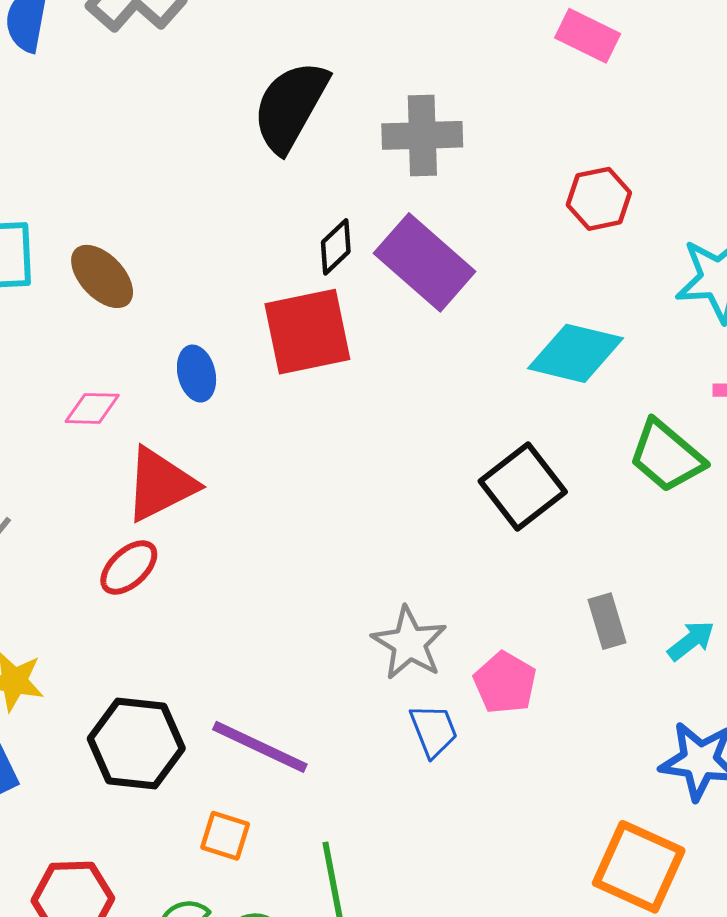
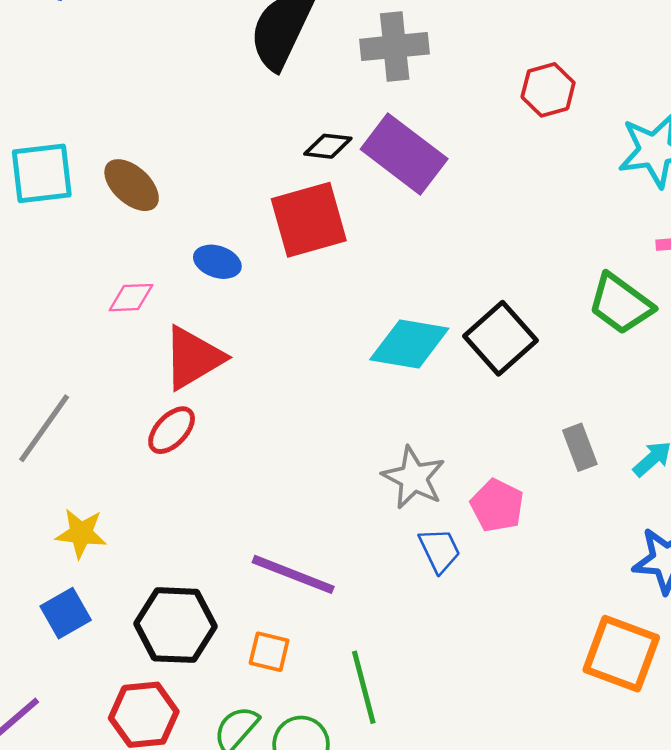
black diamond: (336, 247) -> (328, 146), turned 54
cyan diamond: (576, 353) -> (409, 344), moved
blue ellipse: (197, 374) -> (217, 262), turned -54
black hexagon: (136, 744) -> (175, 625), moved

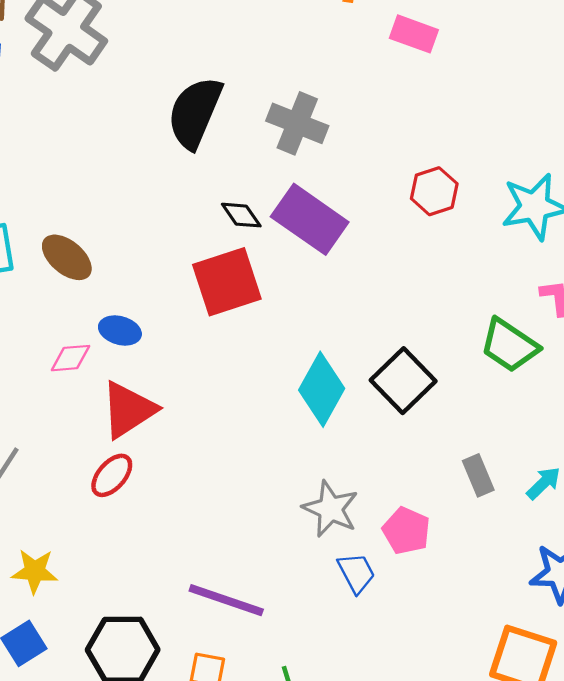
gray cross: (395, 47) -> (297, 123), turned 30
red hexagon: (548, 90) -> (434, 191), moved
black diamond: (328, 146) -> (241, 215), turned 51
blue ellipse: (217, 262) -> (120, 330), moved
cyan diamond: (409, 344) -> (322, 389), turned -68

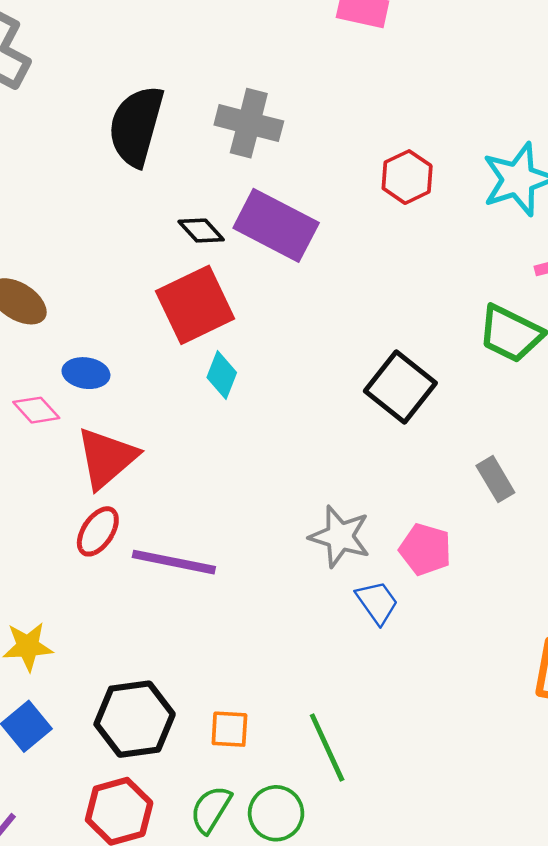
pink diamond: (71, 358) -> (36, 410), turned 60
cyan diamond: (322, 389) -> (222, 375), moved, size x0.6
purple line: (226, 600) -> (174, 562), moved

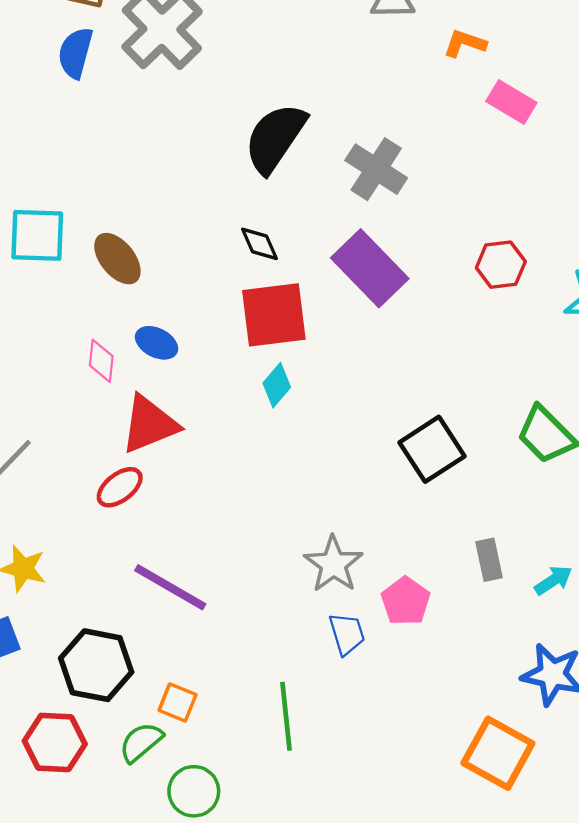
black diamond: (201, 231) -> (260, 244), moved
pink diamond: (36, 410) -> (101, 361), turned 30
purple line: (174, 562) -> (170, 587), moved
green line: (327, 747) -> (286, 716), moved
green semicircle: (211, 809) -> (141, 742), moved

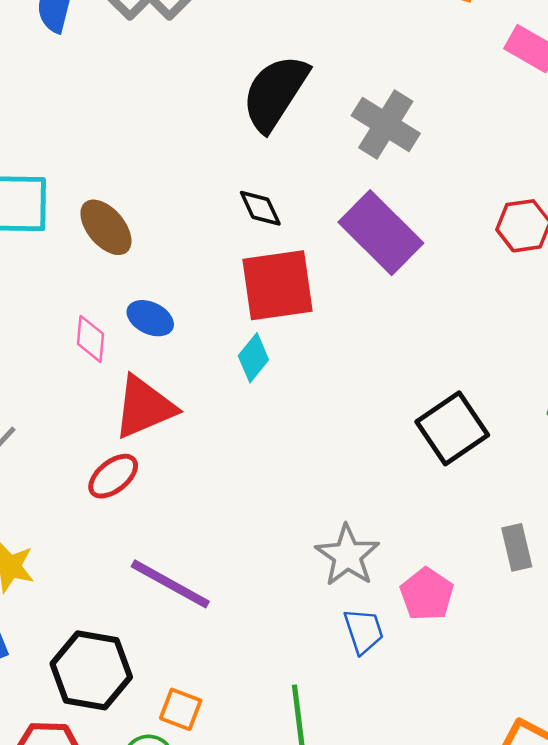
cyan diamond: (277, 385) -> (253, 358), moved

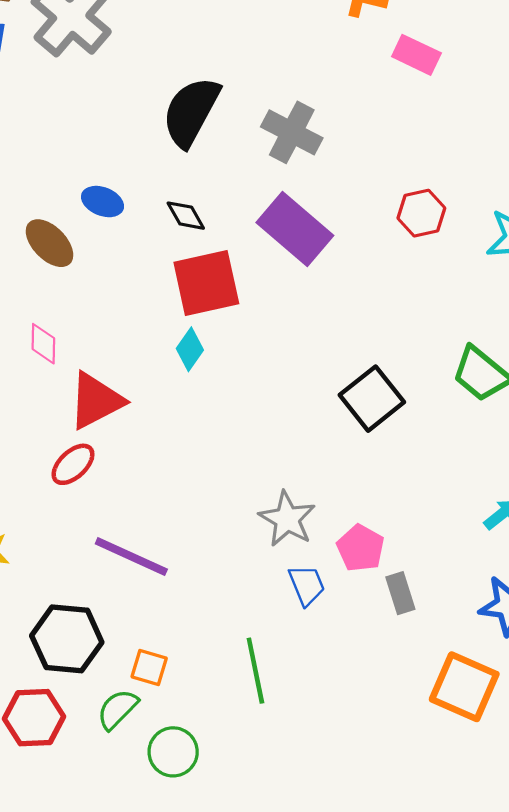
blue ellipse: (150, 318) -> (103, 202), moved
gray rectangle: (517, 547) -> (400, 593), moved

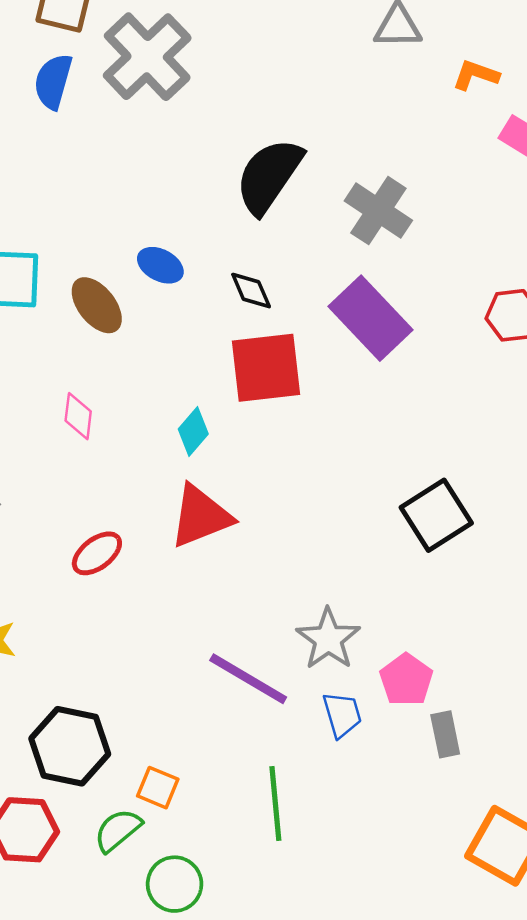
cyan diamond: (190, 349) -> (193, 432), moved
red triangle: (96, 401) -> (201, 516), moved
purple line: (131, 556) -> (248, 679), moved

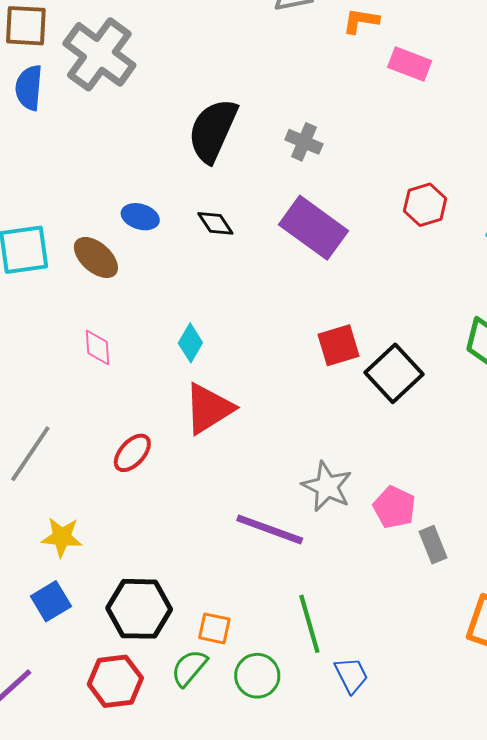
gray cross: (378, 211) -> (304, 142), size x0.7
red square: (266, 368) -> (338, 345), moved, size x0.7
blue trapezoid: (342, 715) -> (351, 675), moved
green circle: (175, 884) -> (257, 676), moved

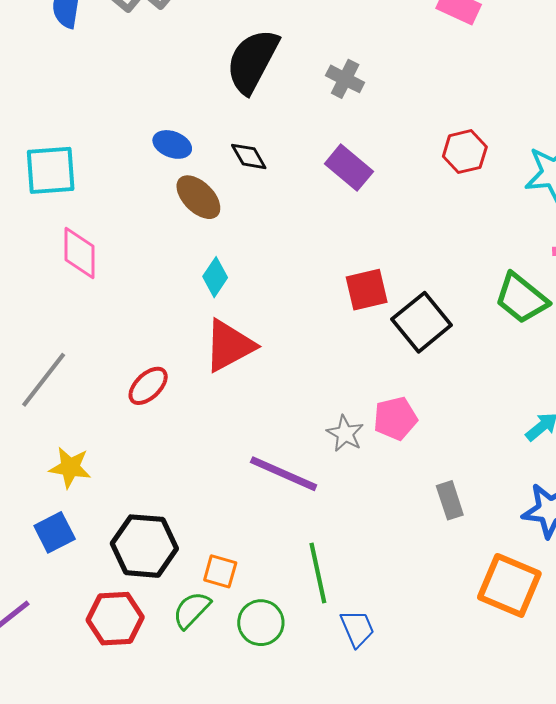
purple rectangle: (313, 228) -> (349, 168), size x0.7
brown ellipse: (96, 257) -> (198, 197), moved
pink diamond: (97, 347) -> (80, 253), moved, size x1.4
gray star: (327, 486) -> (345, 434), size x0.7
pink pentagon: (394, 507) -> (395, 419), moved, turned 30

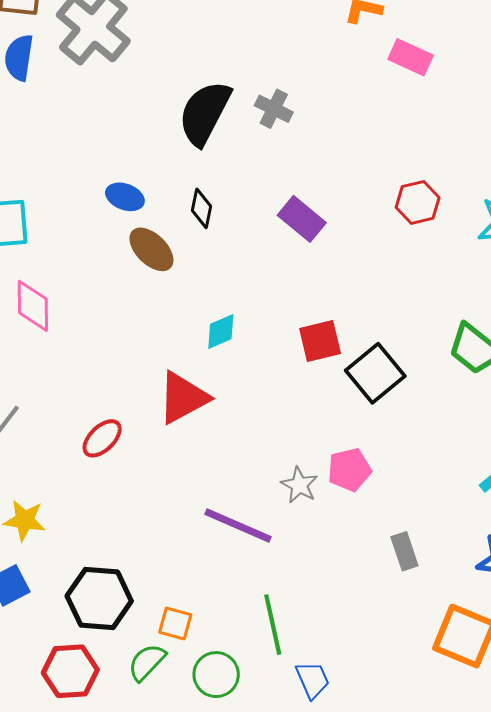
gray cross: (345, 79) -> (274, 109), moved
black diamond: (249, 156) -> (202, 208), turned 42
cyan diamond: (215, 277) -> (221, 332), moved, turned 33

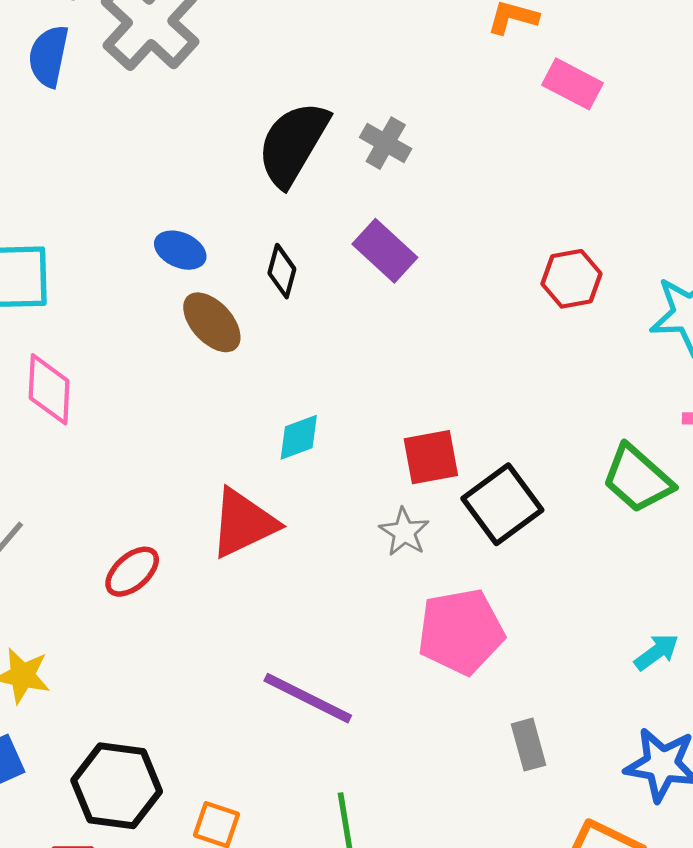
purple rectangle: (302, 219) -> (385, 251), moved
pink pentagon: (349, 470) -> (461, 632), size x1.5
gray star: (299, 485) -> (404, 532), moved

